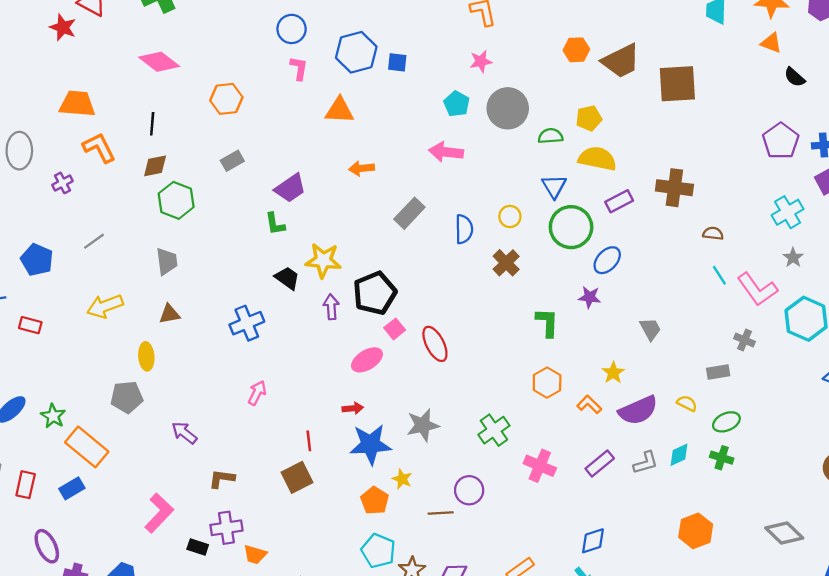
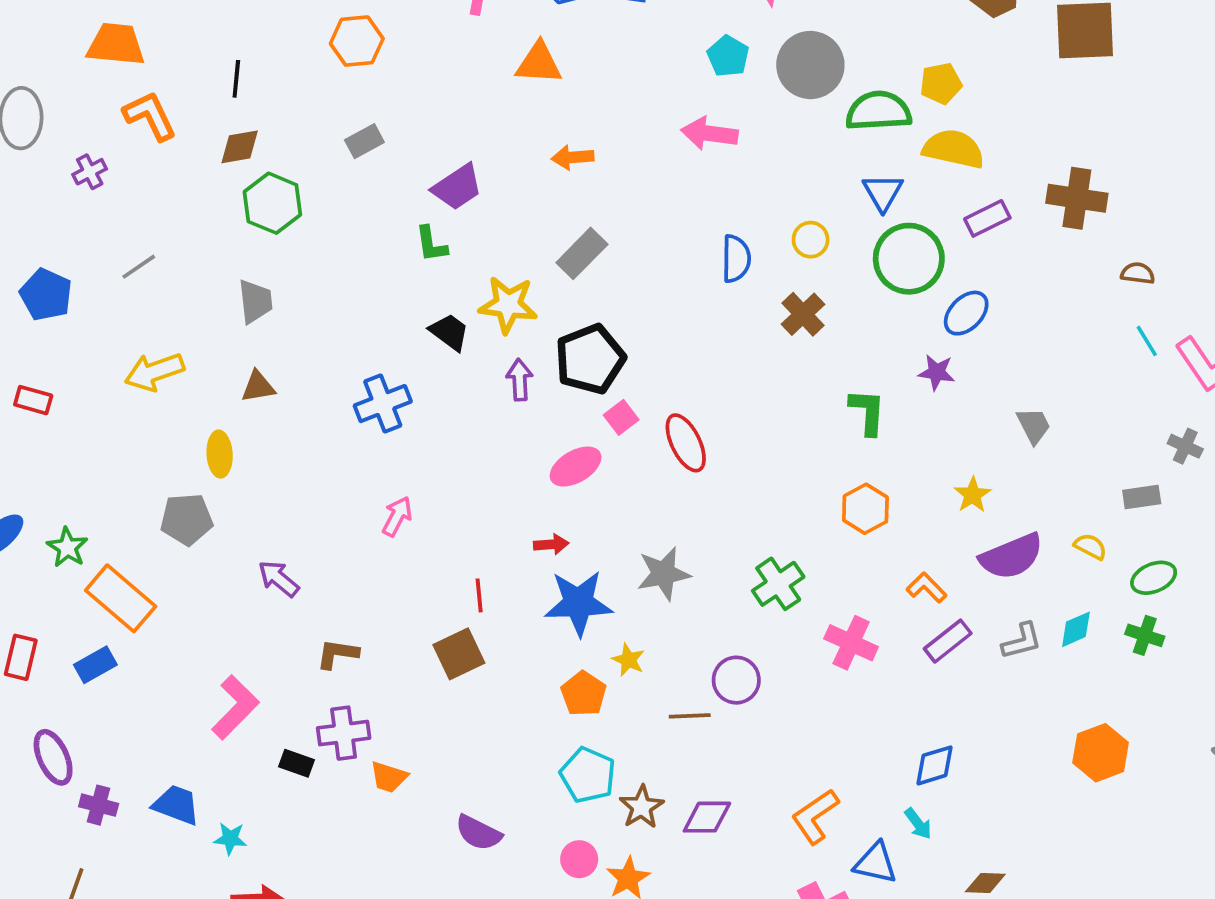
green semicircle: (550, 136) -> (878, 111), size x1.6
gray rectangle: (409, 213) -> (582, 253), moved
orange L-shape: (589, 404) -> (927, 588), moved

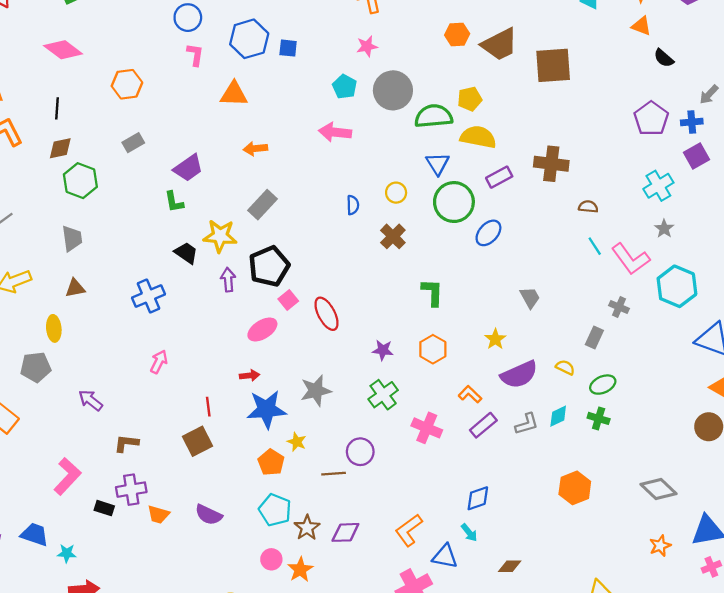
blue semicircle: (736, 259) -> (353, 205), size x0.7
purple star: (937, 372) -> (383, 350), moved
gray rectangle: (1142, 497) -> (594, 338), turned -55
purple semicircle: (478, 833) -> (209, 515), moved

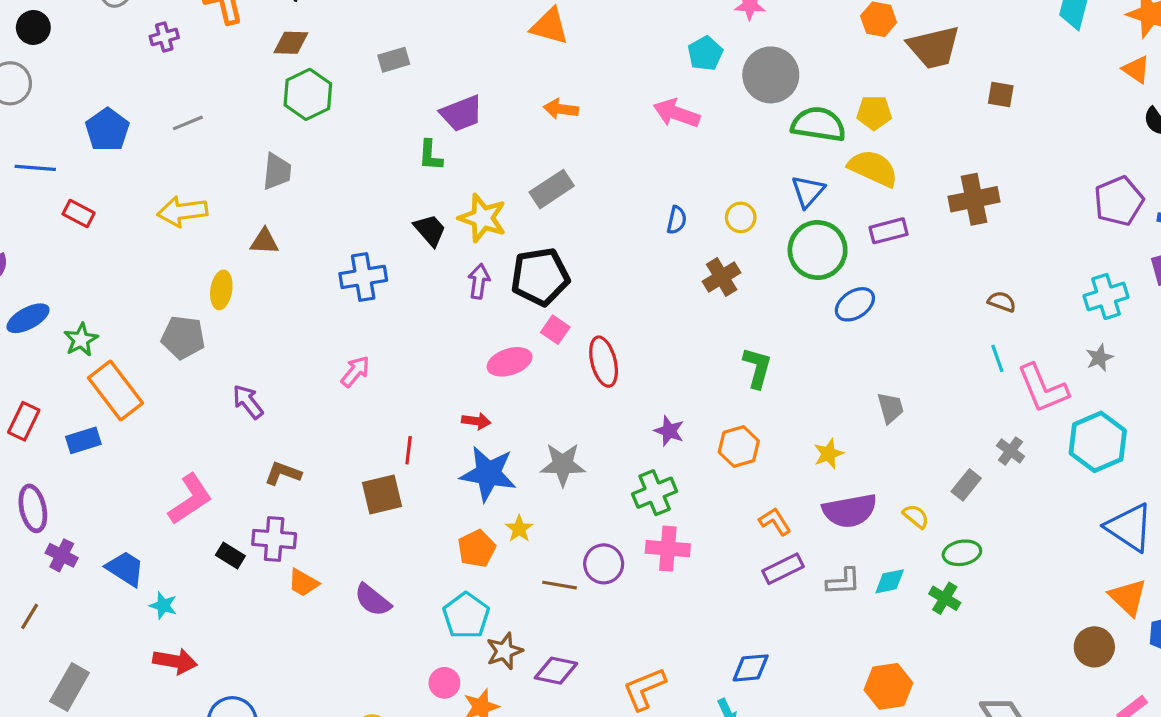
brown square: (553, 65) -> (1001, 94), size x0.5
brown cross: (551, 164) -> (974, 199), moved, turned -32
pink square: (288, 300) -> (555, 330), turned -30
pink cross: (427, 428) -> (668, 549), moved, turned -32

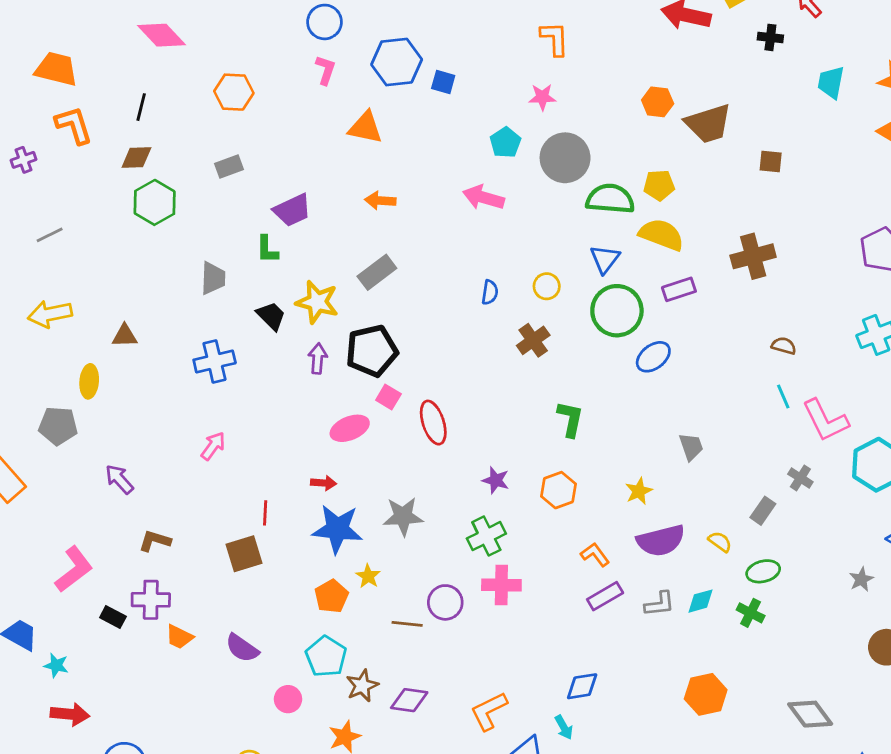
gray trapezoid: (277, 171) -> (213, 278), moved
gray star: (1099, 358) -> (861, 579), moved
pink circle: (444, 683) -> (288, 699), moved

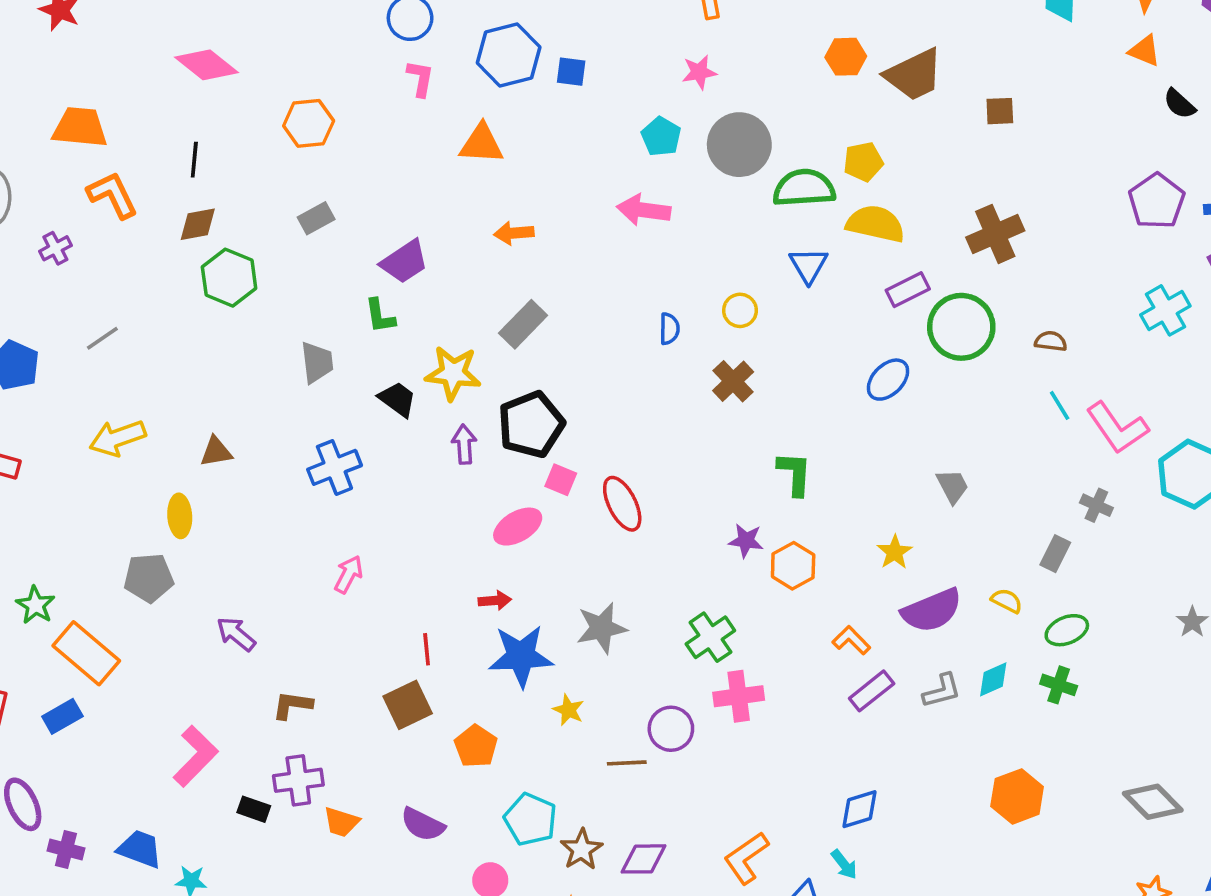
green circle: (617, 311) -> (961, 327), moved
purple star: (496, 480) -> (746, 541), moved
orange pentagon: (331, 596) -> (476, 746), moved

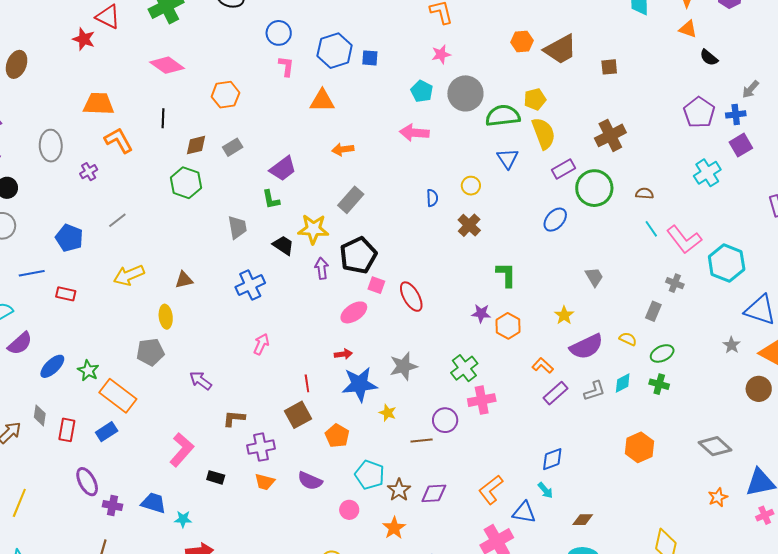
brown diamond: (198, 224) -> (196, 145), moved
yellow semicircle: (875, 224) -> (544, 133), turned 60
purple cross: (298, 780) -> (261, 447), moved

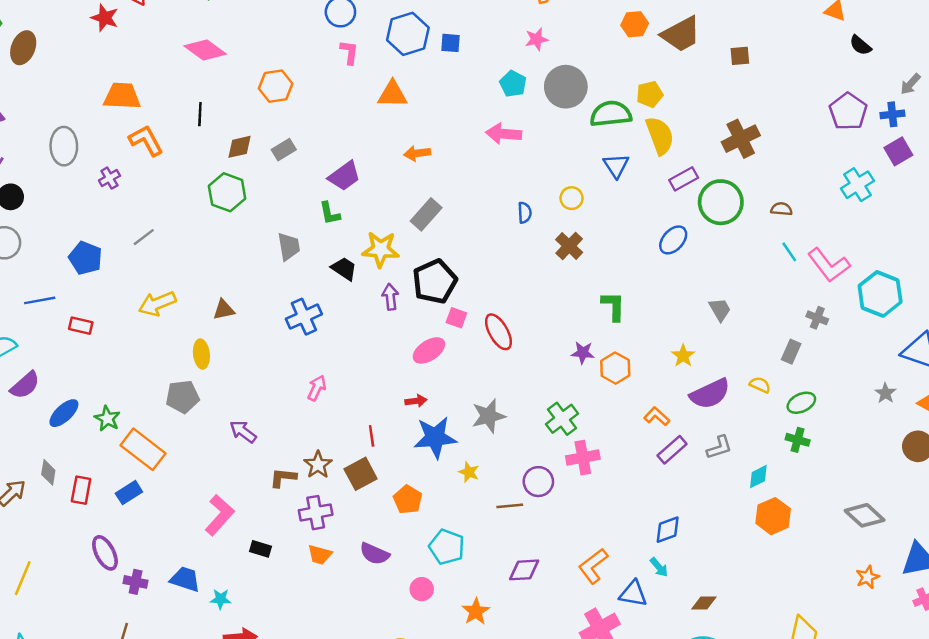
cyan diamond: (623, 383) -> (758, 477), moved
brown star: (399, 490) -> (318, 465), moved

